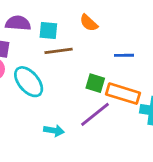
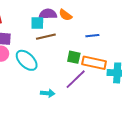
purple semicircle: (18, 23) -> (48, 14), moved

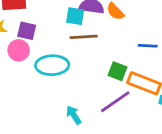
cyan ellipse: (27, 60) -> (52, 65), turned -55
cyan arrow: (48, 93) -> (74, 115), turned -136

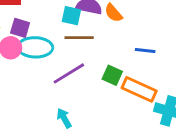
cyan ellipse: (52, 65) -> (35, 47), moved
purple line: (115, 102) -> (69, 73), moved

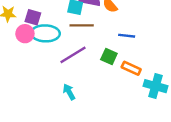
blue line: (145, 51) -> (127, 36), moved
orange rectangle: (139, 89) -> (131, 68), size x0.7

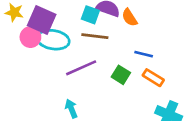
purple square: (33, 17) -> (42, 20), size x1.5
orange rectangle: (131, 68) -> (153, 78), moved

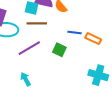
orange rectangle: (153, 78) -> (93, 39), moved

